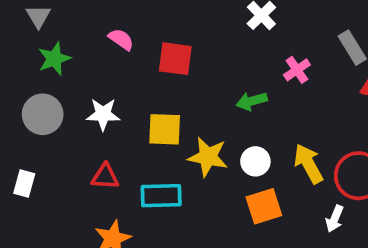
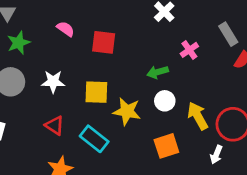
white circle: (255, 161) -> (165, 101), moved
red triangle: (105, 177) -> (55, 125), turned 30
cyan rectangle: (161, 196) -> (94, 139), turned 40

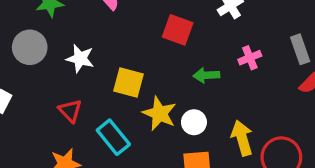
red square: (104, 42) -> (178, 30), moved
white circle: (165, 101) -> (194, 122), moved

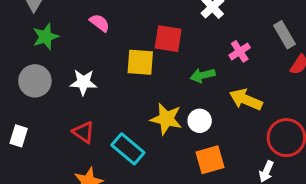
yellow square: (128, 83) -> (140, 62), moved
yellow arrow: (242, 138) -> (246, 100), moved, turned -40

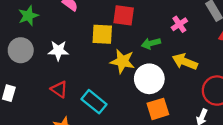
yellow star: (166, 119) -> (122, 61), moved
white circle: (200, 121) -> (149, 79), size x1.6

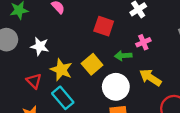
pink cross: (179, 24) -> (143, 42), moved
yellow square: (102, 34) -> (92, 64), moved, turned 36
yellow star: (122, 61) -> (61, 70), moved

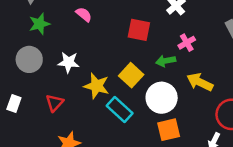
red triangle: (34, 81) -> (55, 103), moved, turned 35
cyan rectangle: (63, 98) -> (120, 110), moved

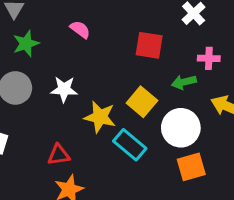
pink cross: (187, 43) -> (209, 58), turned 35
red triangle: (55, 103) -> (59, 155), moved, turned 42

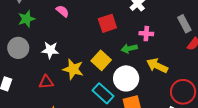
red square: (149, 45) -> (107, 23), turned -30
cyan rectangle: (130, 145) -> (103, 93), moved
red triangle: (59, 155) -> (46, 82), moved

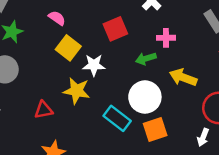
white star: (50, 50) -> (94, 65), moved
yellow square: (101, 60) -> (68, 48), moved

